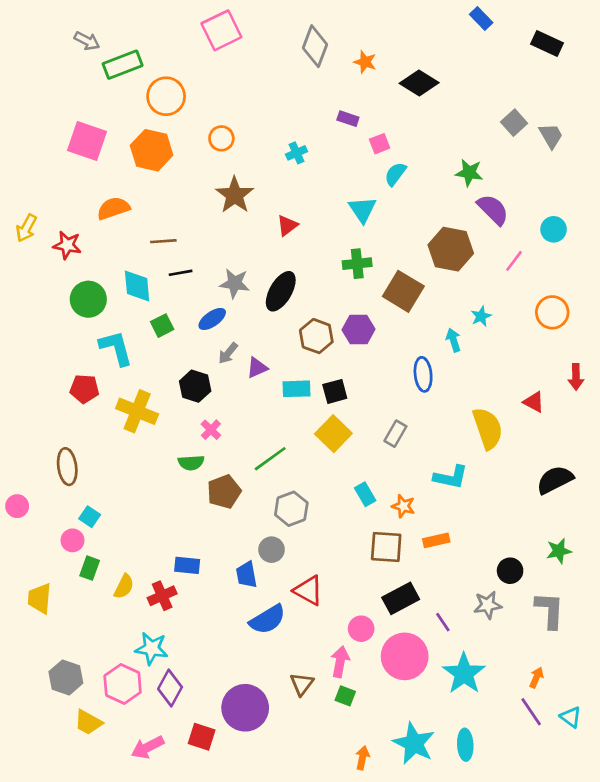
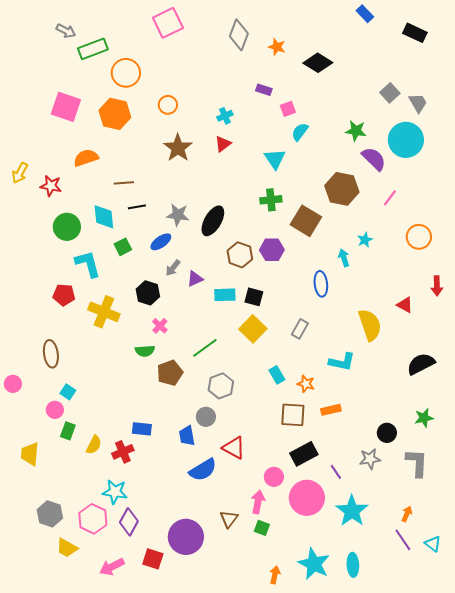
red triangle: (287, 225) -> (223, 144), moved
cyan circle: (554, 229) -> (406, 140), moved, size x1.8
black square: (335, 391) -> (254, 297), turned 30

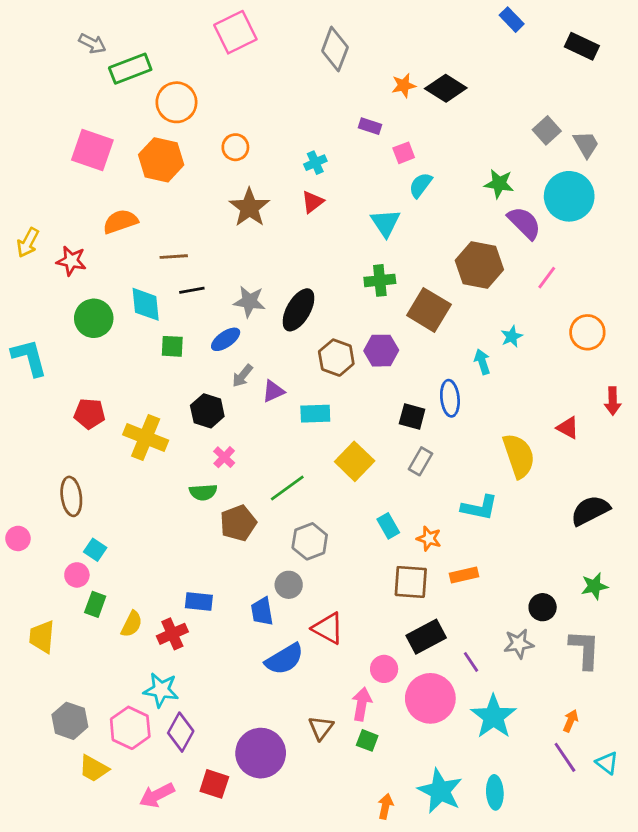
orange star: (277, 47) -> (404, 85), moved, turned -30
green square: (123, 247) -> (172, 346), turned 30
cyan L-shape: (88, 264) -> (29, 358), moved
black square: (254, 297) -> (412, 416), moved

